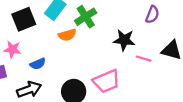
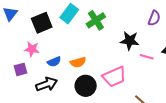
orange semicircle: (67, 35) -> (78, 62), moved

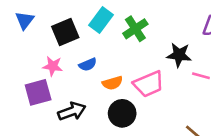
blue semicircle: (54, 62) -> (88, 65), moved
purple square: (21, 69) -> (38, 92), size x1.5
pink trapezoid: (114, 77) -> (149, 84), moved

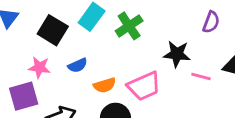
black square: (65, 32) -> (53, 30), turned -36

